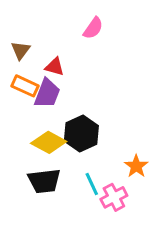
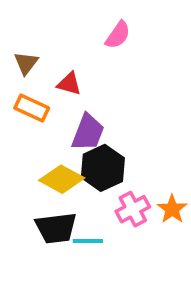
purple trapezoid: (47, 93) -> (88, 132), moved
cyan line: (92, 184) -> (88, 241), moved, turned -65
pink cross: (114, 197) -> (133, 209), moved

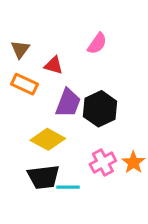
pink semicircle: (118, 35) -> (97, 43), moved
black hexagon: (103, 168) -> (100, 109), moved

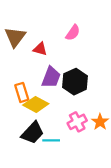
brown triangle: (20, 49) -> (15, 37), size x1.5
orange rectangle: (25, 84) -> (22, 92), moved, turned 48
black trapezoid: (43, 177) -> (33, 133), turned -40

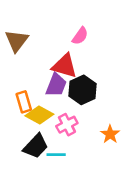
red triangle: (40, 49) -> (65, 66), moved, size x1.6
pink cross: (77, 122) -> (67, 125), moved

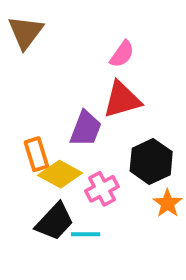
brown triangle: (17, 41) -> (25, 32), moved
red triangle: (65, 66) -> (122, 100), moved, turned -32
black hexagon: (82, 90) -> (151, 161), moved

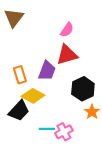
orange rectangle: (36, 154) -> (20, 75), moved
pink cross: (102, 189) -> (64, 132), moved
black trapezoid: (55, 222) -> (19, 111), moved

